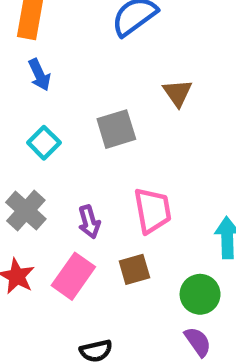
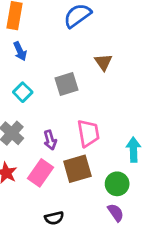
brown square: (134, 269) -> (77, 169), size x1.5

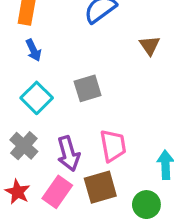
brown triangle: (103, 62) -> (150, 45), moved
cyan square: (23, 92) -> (37, 98), size x1.4
purple arrow: (50, 140) -> (68, 154), size x1.5

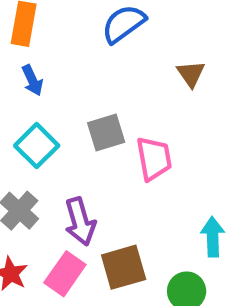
pink trapezoid: (113, 146) -> (154, 159), moved

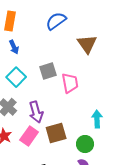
brown triangle: (191, 74) -> (87, 44), size x1.5

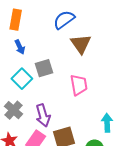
brown triangle: (87, 44) -> (81, 44), moved
gray square: (48, 71) -> (44, 68), moved

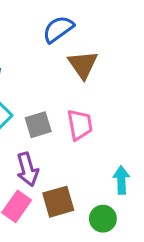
gray square: (44, 68) -> (38, 125), moved

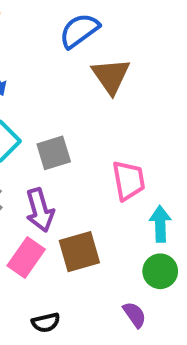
pink trapezoid: (80, 125) -> (129, 181), moved
green circle: (103, 219) -> (160, 271), moved

